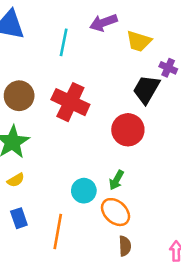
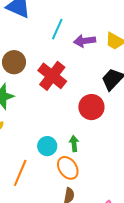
purple arrow: (103, 23) -> (85, 41), moved
green arrow: (116, 180) -> (74, 144), turned 133

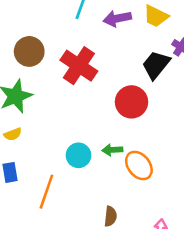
green arrow: (74, 144) -> (112, 150), turned -84
orange ellipse: (68, 168) -> (139, 166), moved

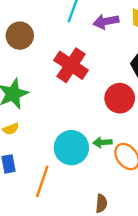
brown circle: (29, 51) -> (20, 36), moved
cyan circle: (78, 155) -> (71, 148), size x1.5

